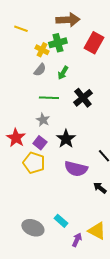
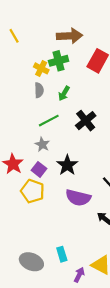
yellow line: (21, 29) -> (14, 36), moved, turned 40
gray semicircle: (40, 70) -> (39, 90), turned -40
green line: (49, 98) -> (49, 121), turned -30
cyan rectangle: (61, 221) -> (62, 254), turned 32

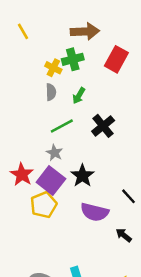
purple square: (39, 169) -> (51, 181), size x1.6
yellow pentagon: (33, 191) -> (44, 205), turned 30

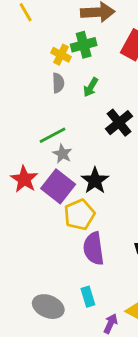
green line: (62, 126) -> (53, 135), moved
yellow pentagon: (44, 205) -> (79, 215), moved
purple semicircle: (95, 212) -> (94, 249), moved, turned 68

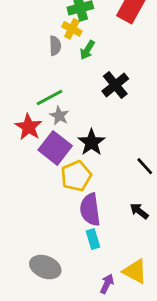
yellow cross: (61, 55) -> (72, 29), moved
red star: (24, 179) -> (28, 127), moved
cyan rectangle: (88, 297) -> (93, 239), moved

